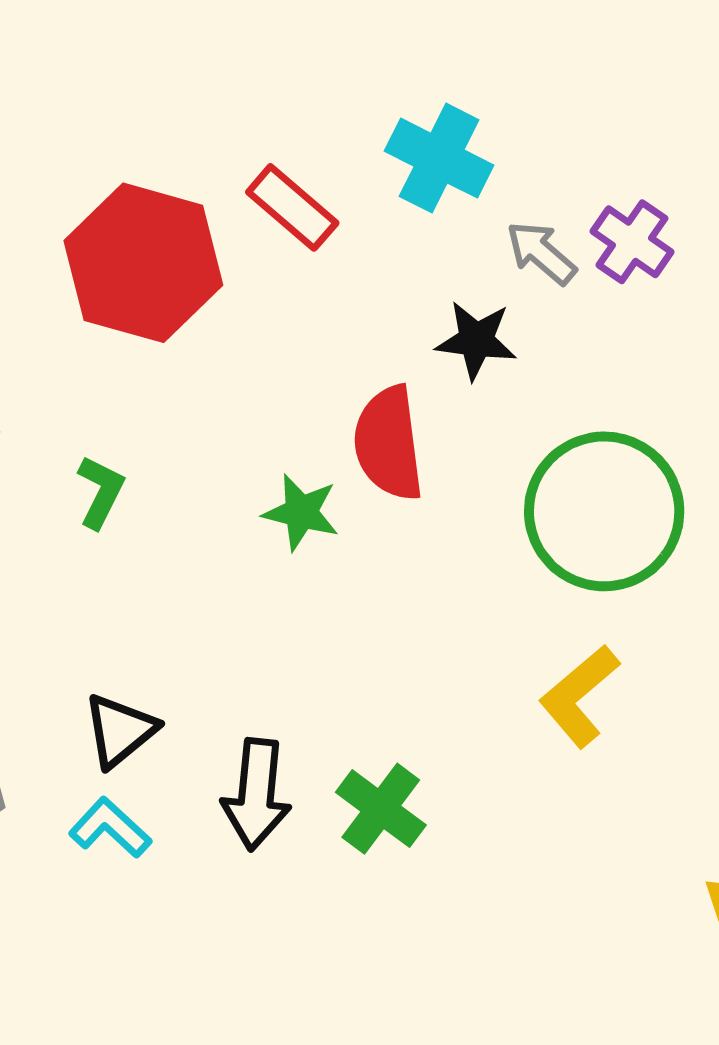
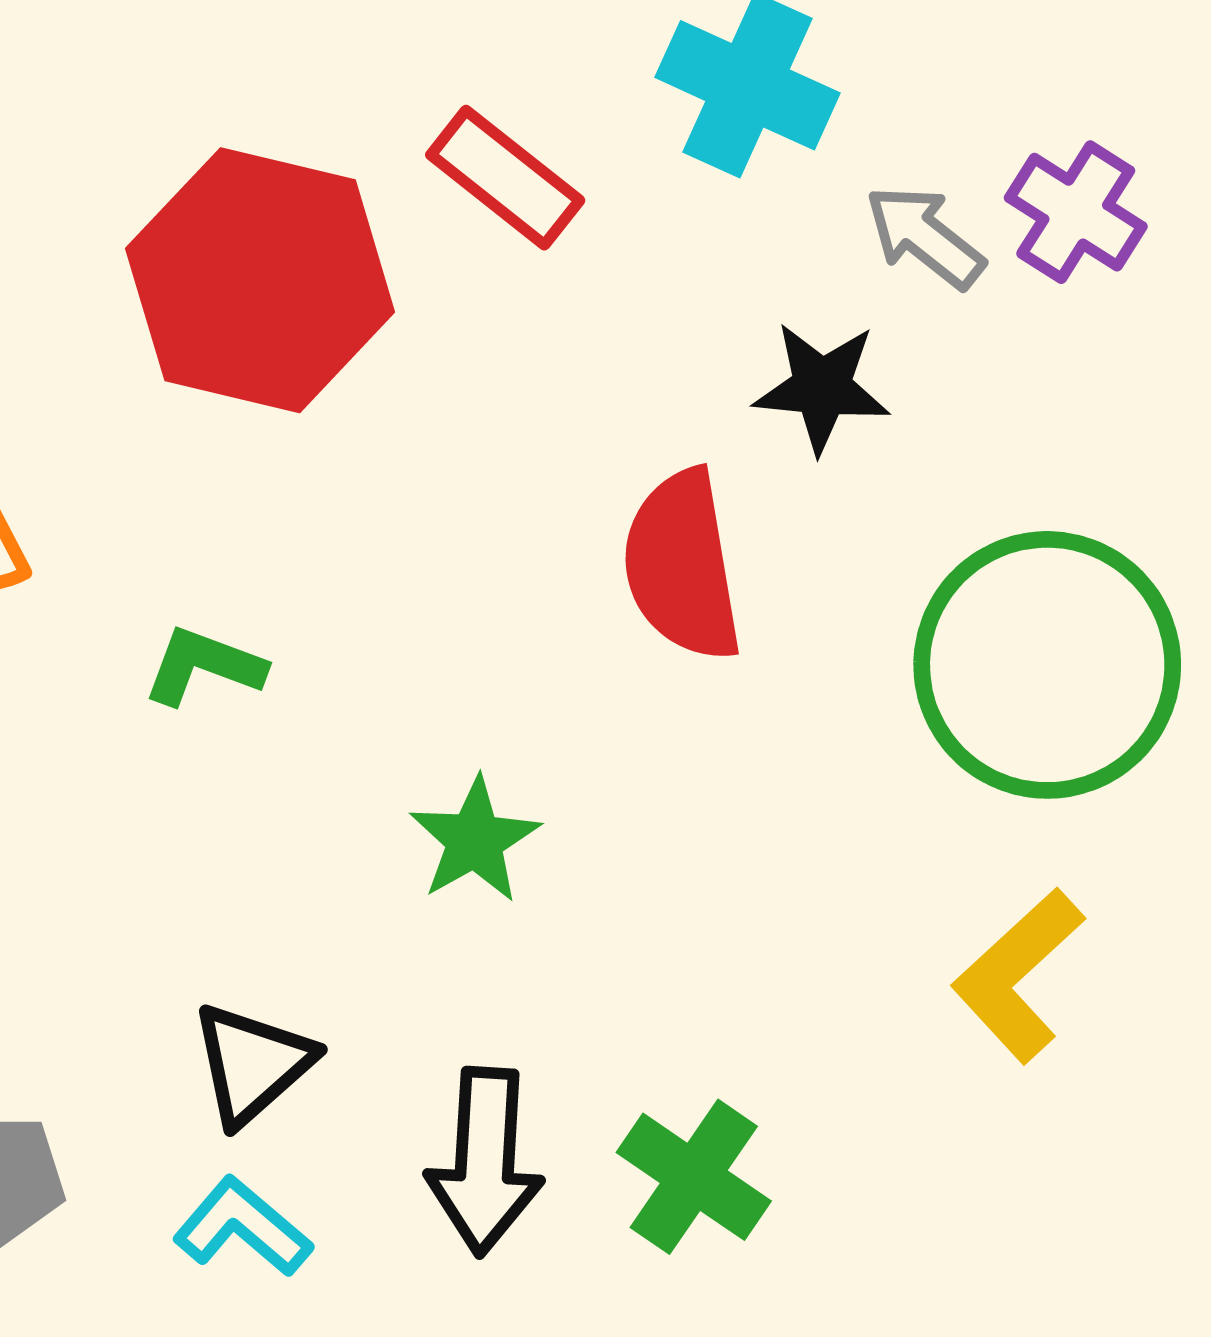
green L-shape: (101, 492) -> (204, 666), turned -94
green star: (301, 512) -> (475, 840), moved, turned 30

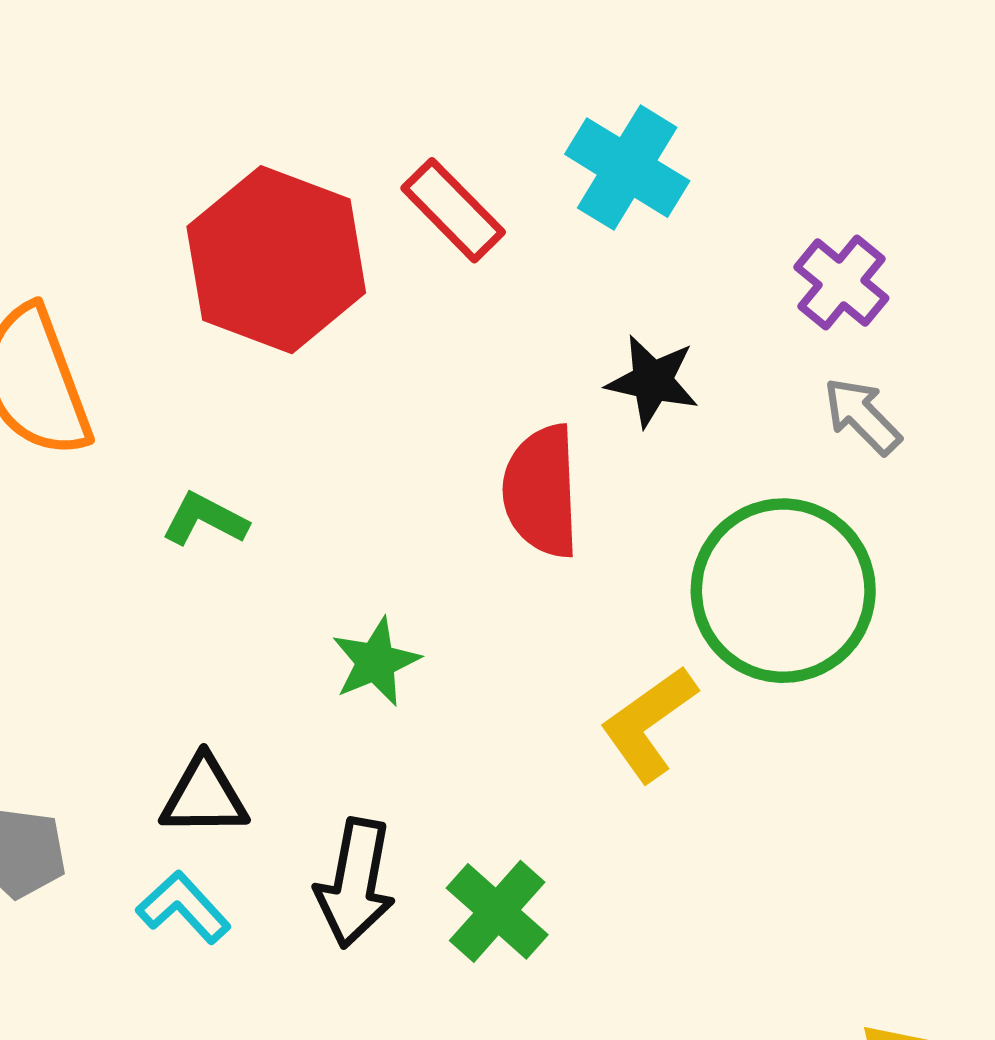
gray arrow: (925, 237) -> (862, 416), moved
yellow L-shape: (1018, 975) -> (649, 724), moved
black triangle: (252, 1064) -> (204, 796), turned 34

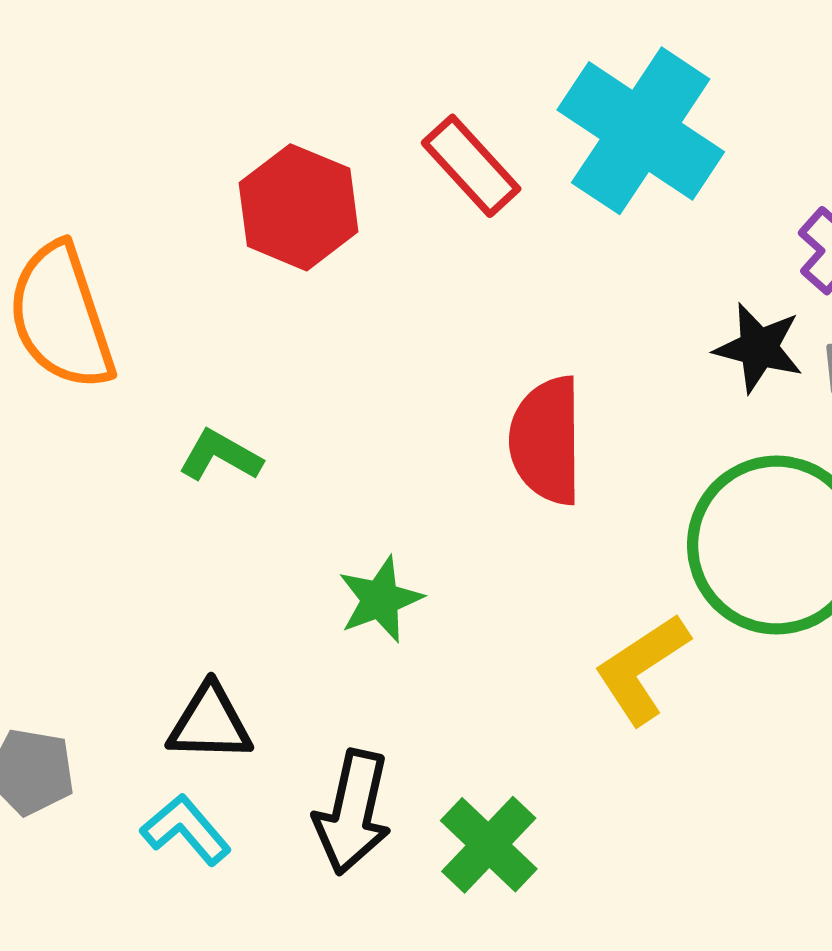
cyan cross: (627, 168) -> (641, 131), size x1.4
red hexagon: (276, 260) -> (299, 207), size x0.7
black star: (652, 381) -> (759, 348), moved

